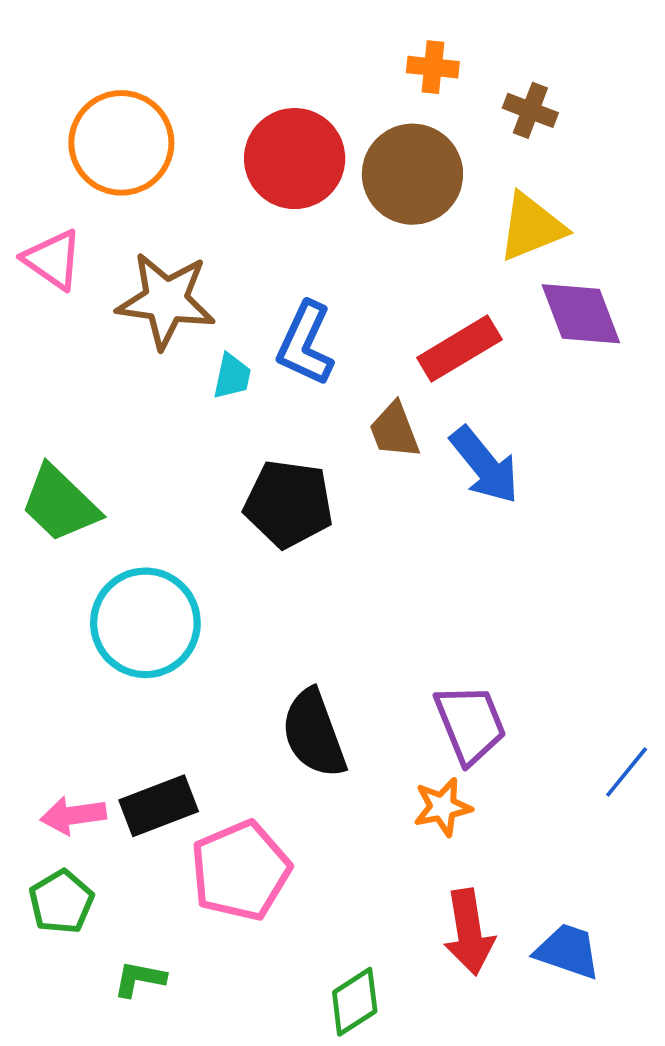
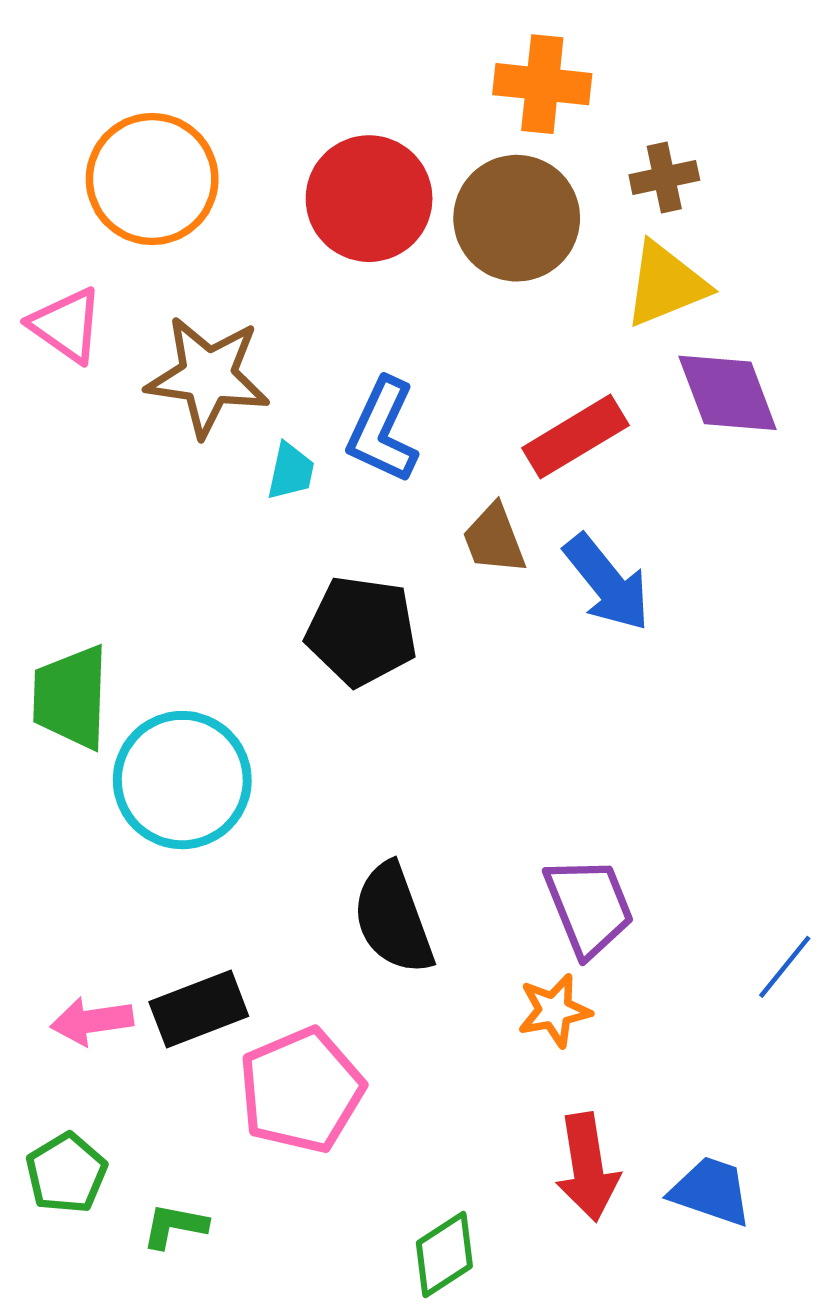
orange cross: (433, 67) -> (542, 84), size x1.5
brown cross: (530, 110) -> (664, 178), moved, turned -33
green trapezoid: (60, 504) -> (71, 697), moved, turned 48
green pentagon: (61, 902) -> (66, 1173), moved

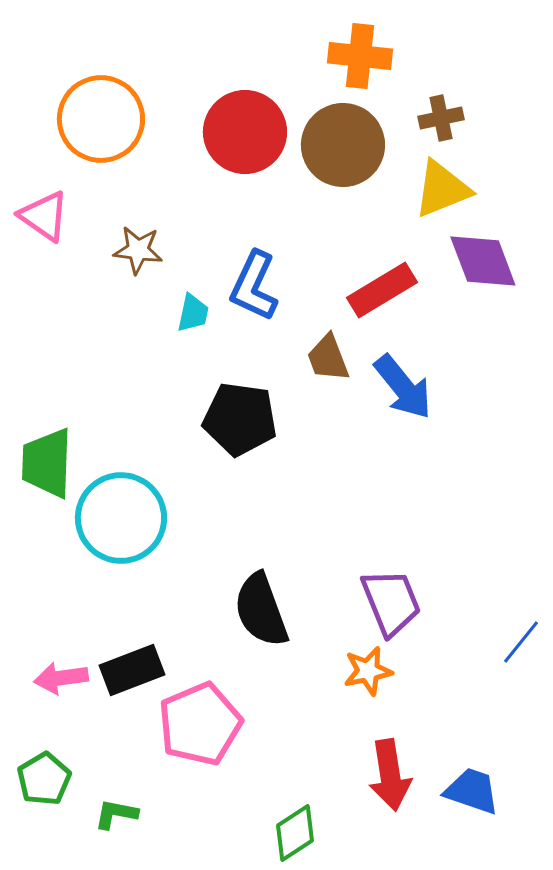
brown star: (208, 376) -> (138, 250), size x0.6

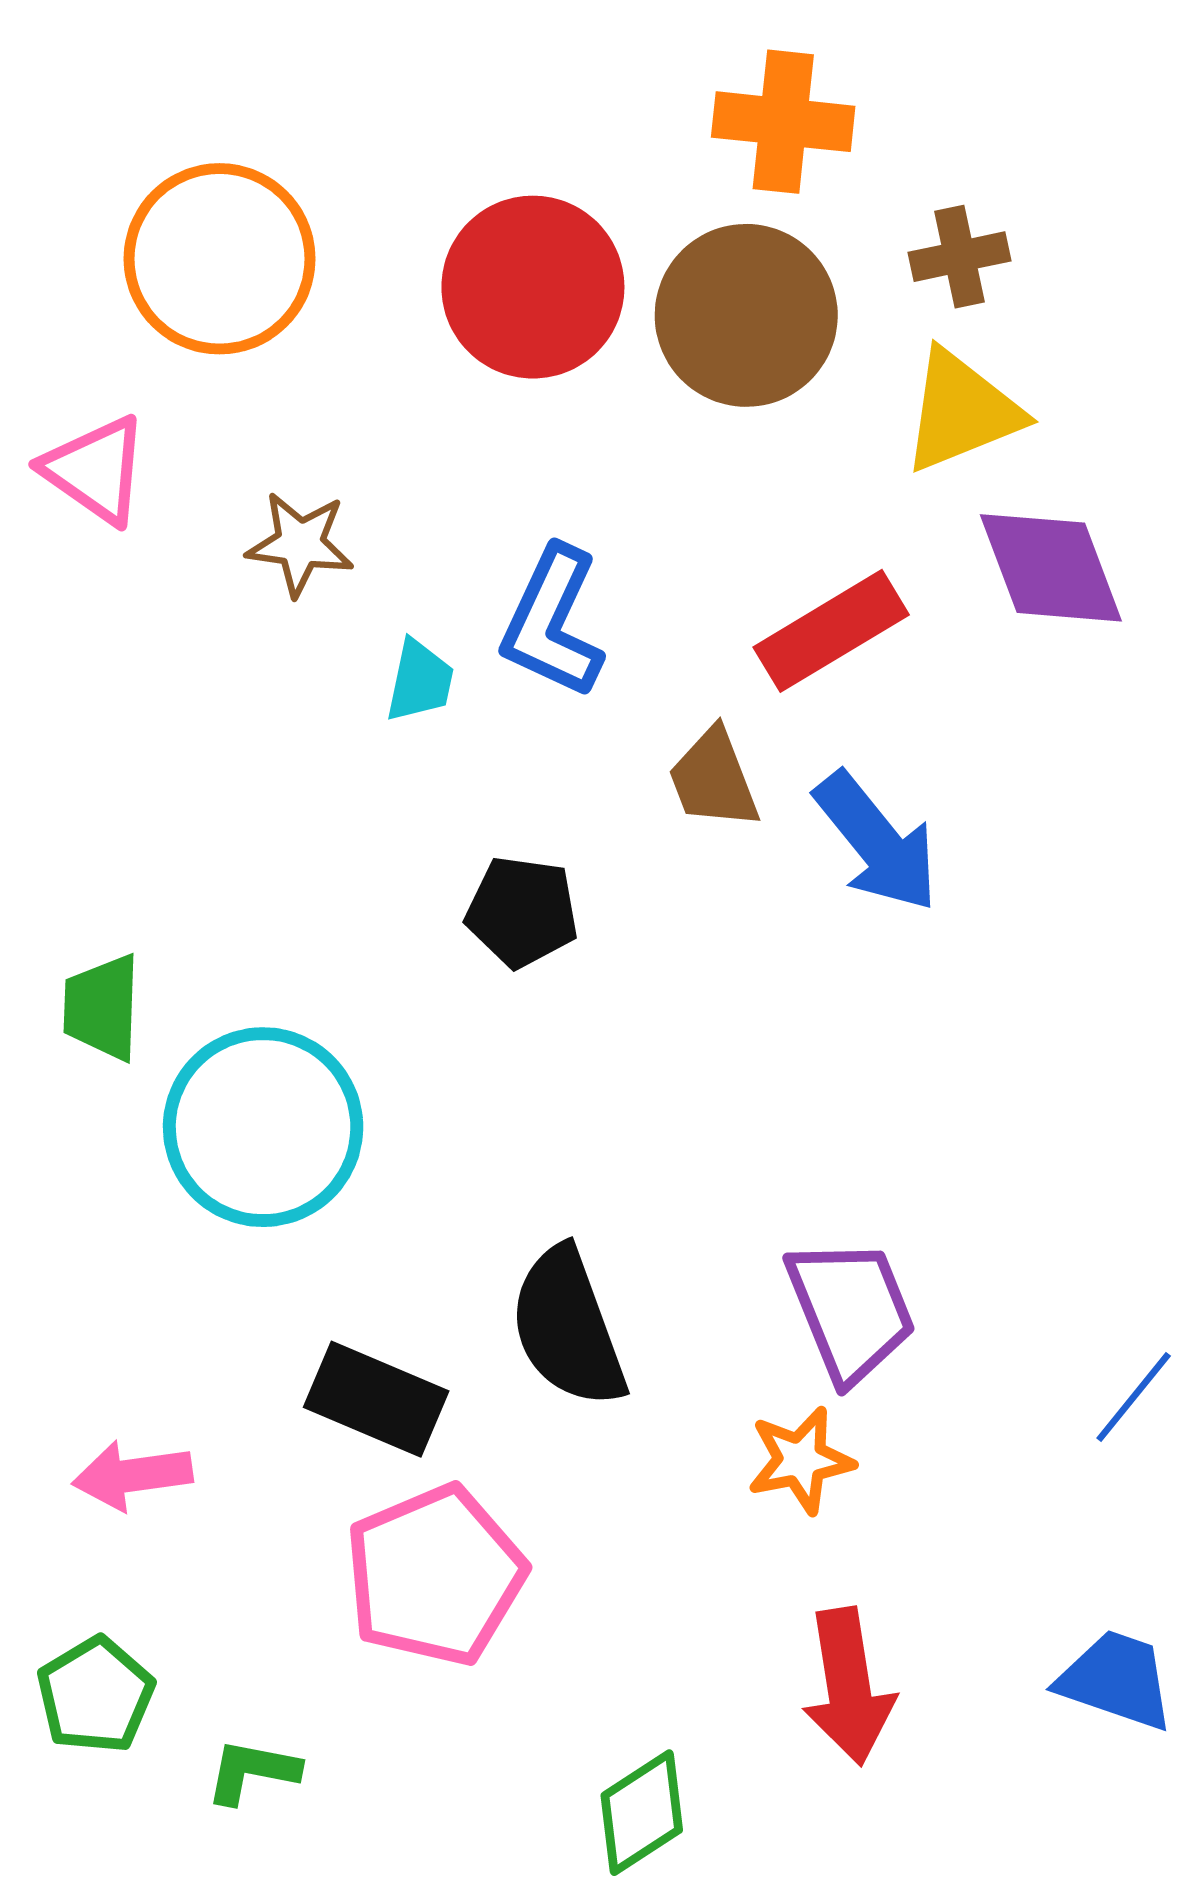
black pentagon: (240, 419) -> (522, 912), size x0.7
green trapezoid: (47, 463) -> (102, 1007), size x0.7
black rectangle: (132, 670) -> (376, 1399), moved, turned 44
blue trapezoid: (472, 791) -> (1116, 1680), moved

